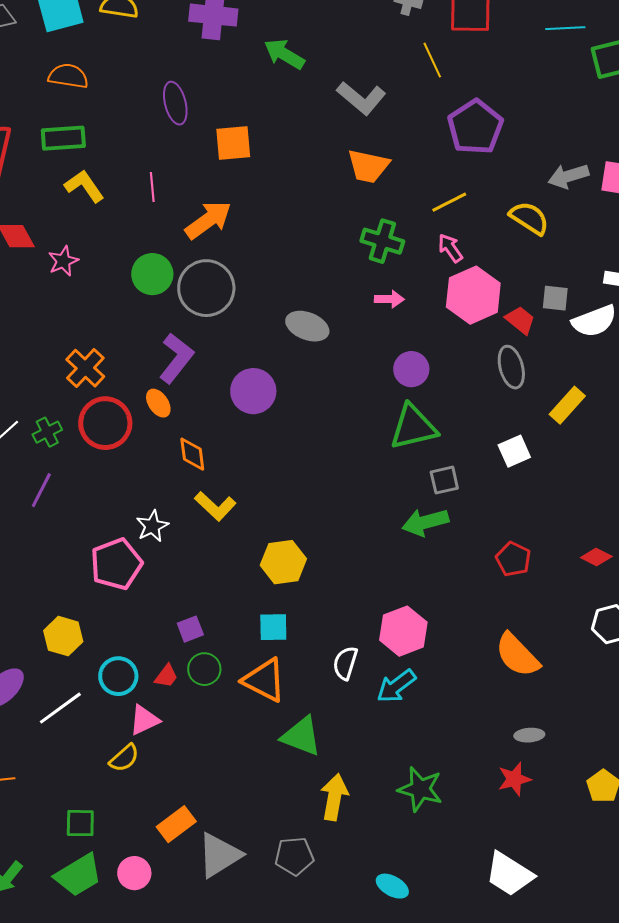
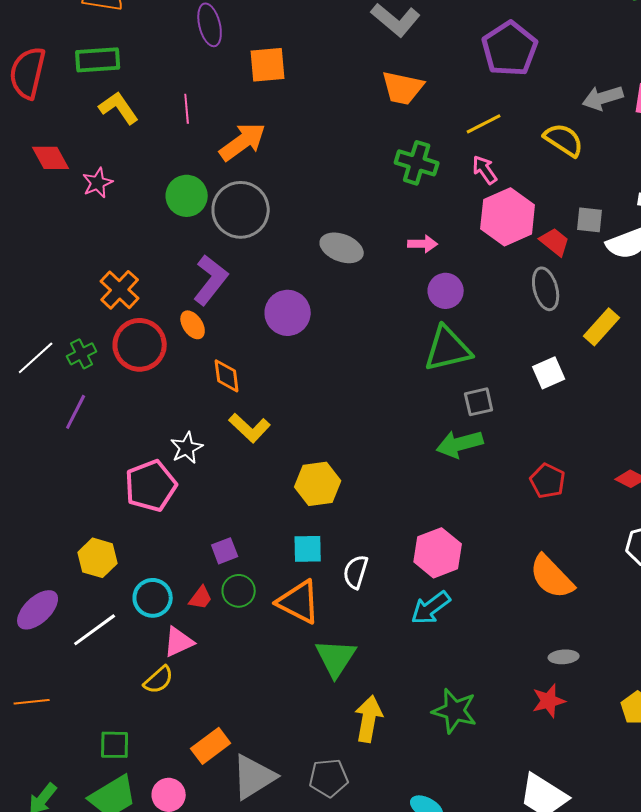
pink arrow: (389, 299) -> (423, 244), moved
white semicircle: (345, 663) -> (356, 572), moved
green triangle: (301, 736) -> (336, 658), turned 42

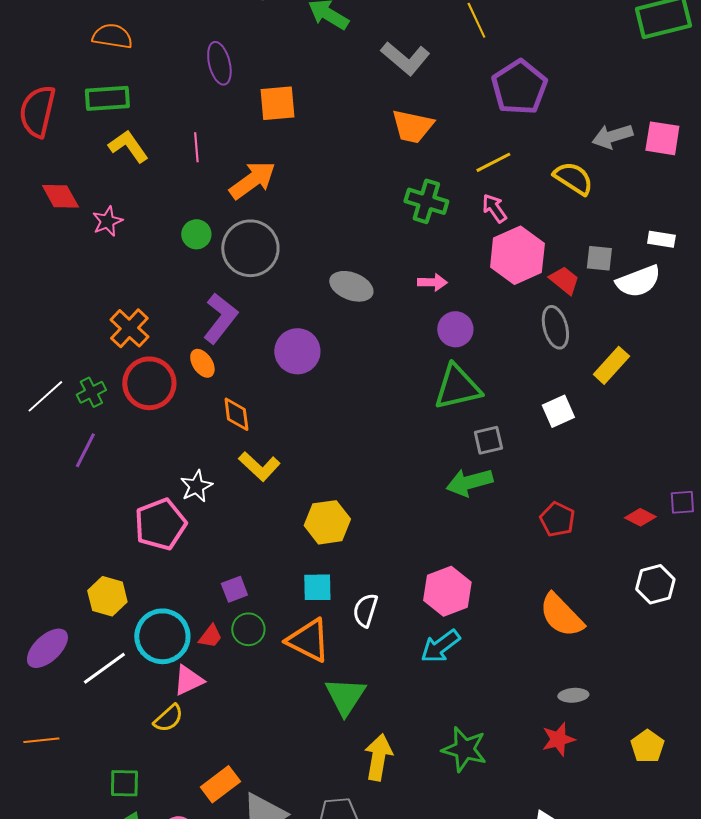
green circle: (187, 196) -> (196, 234), size x0.7
cyan circle: (153, 598) -> (162, 636), size x1.4

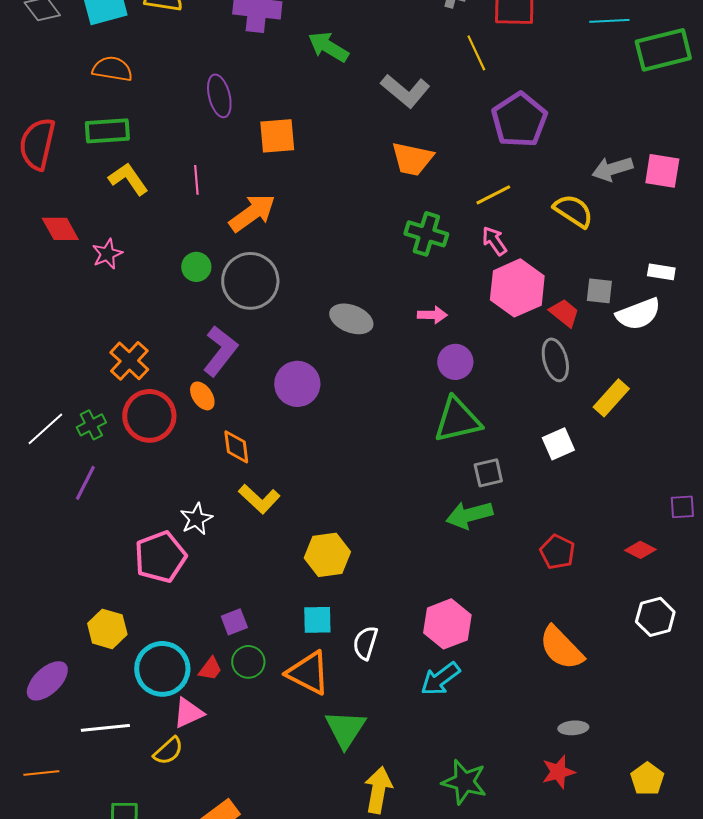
purple square: (682, 502) -> (682, 507), moved
white line: (104, 668) -> (105, 728), moved, turned 30

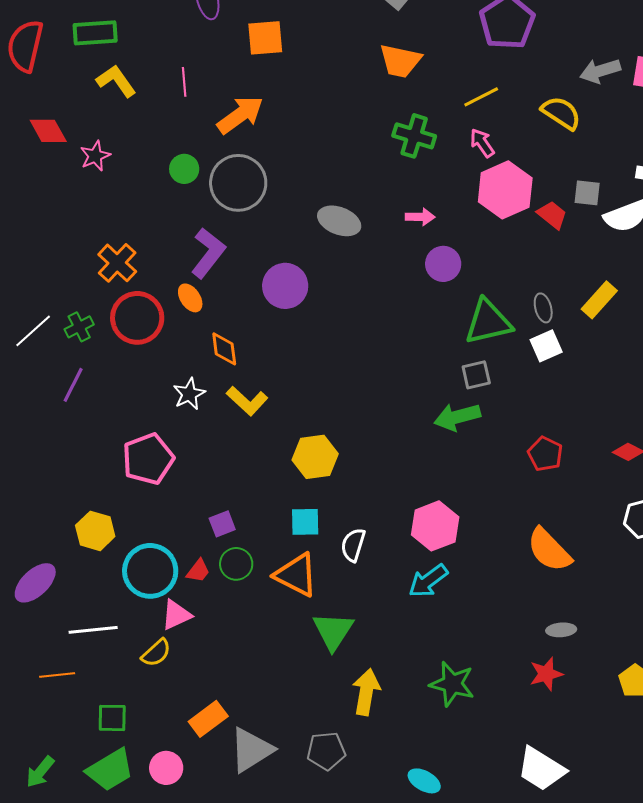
gray ellipse: (555, 360) -> (543, 308), moved, size x0.7
green triangle: (457, 420) -> (488, 322), moved
white star: (196, 519) -> (189, 394), moved
orange line: (41, 773) -> (57, 675), moved

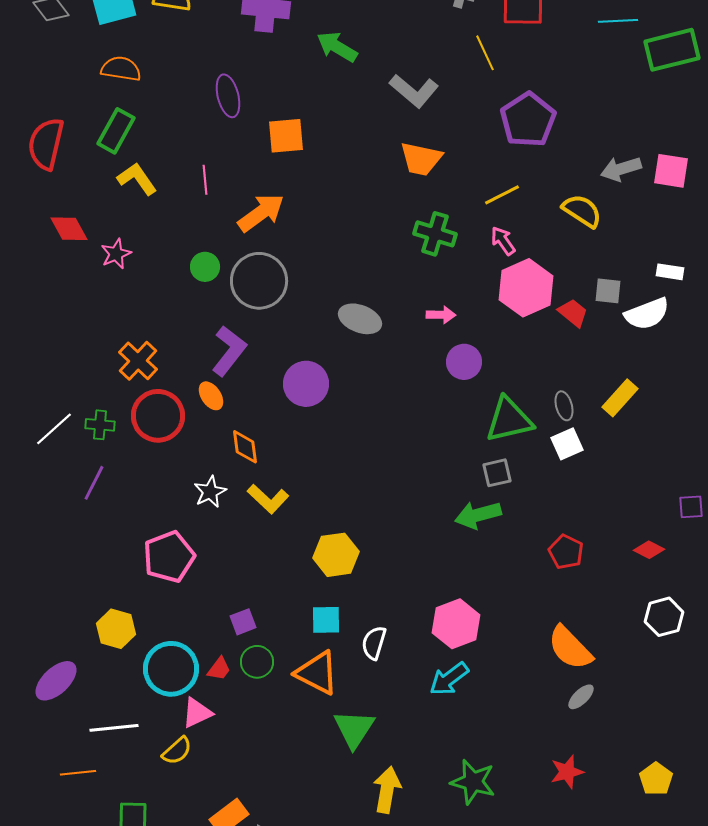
green rectangle: (95, 33) -> (116, 131), turned -57
green cross: (79, 327) -> (100, 425), turned 32
gray ellipse: (561, 630) -> (581, 697), moved, turned -40

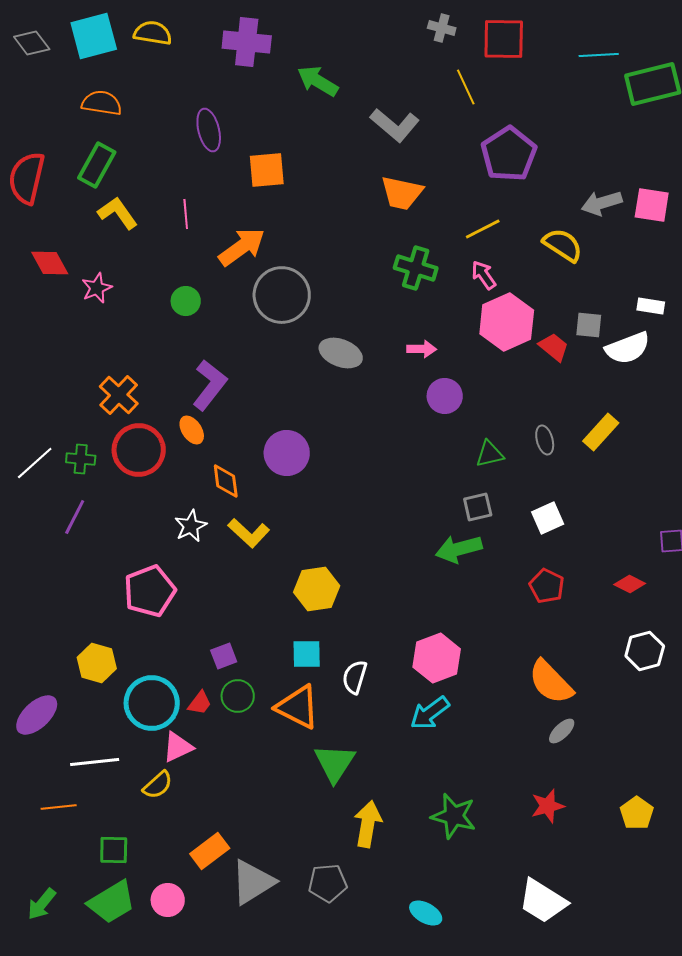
gray circle: (259, 281) -> (282, 295), moved
purple circle: (306, 384) -> (287, 453), moved
green triangle: (509, 420) -> (490, 454), size x0.6
white square: (567, 444) -> (548, 518), moved

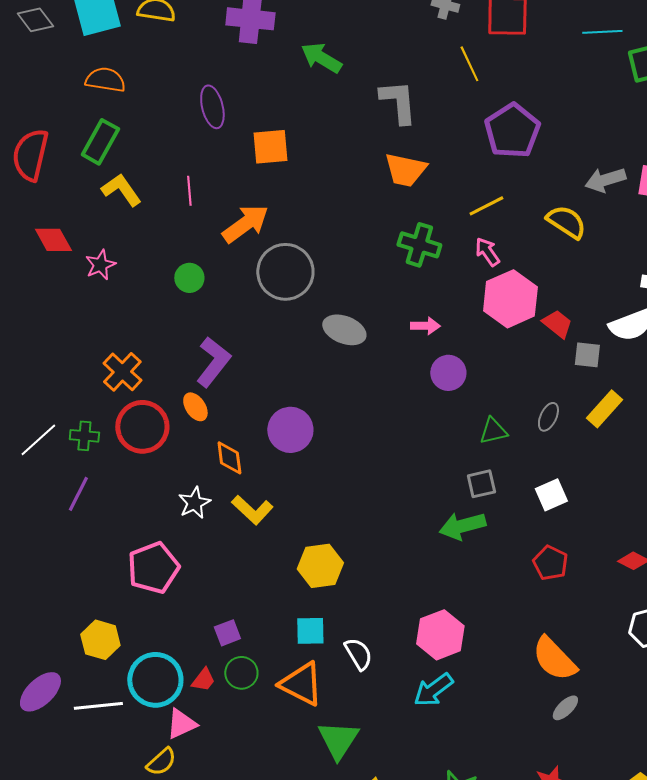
gray L-shape: (395, 125) -> (398, 102), turned -135
gray square: (589, 325) -> (587, 355), moved
gray ellipse: (545, 440) -> (548, 417), turned 40
white semicircle: (355, 677) -> (358, 654), turned 132
white line: (95, 762) -> (98, 706), moved

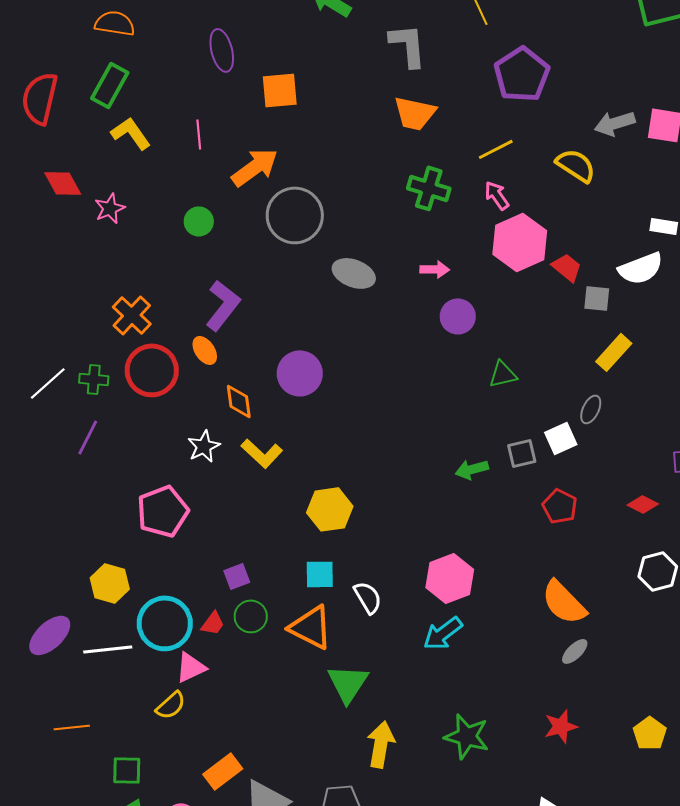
gray ellipse: (548, 417) -> (591, 409), moved
gray square: (481, 484) -> (522, 453), moved
green arrow: (462, 526) -> (472, 469), size x0.7

